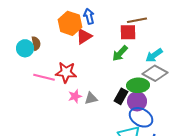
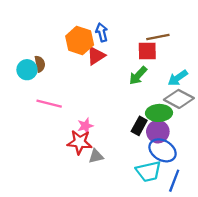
red star: (66, 72) -> (80, 142), moved
gray triangle: (91, 98) -> (96, 156), moved

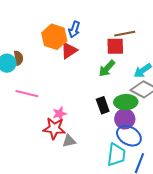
blue arrow: (102, 32) -> (74, 29), turned -147
black rectangle: (139, 126) -> (103, 105), moved, turned -49
cyan trapezoid: (148, 171) -> (116, 155), turned -70

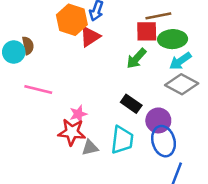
green ellipse: (126, 102) -> (173, 39), moved
black rectangle: (103, 105) -> (131, 104), turned -35
blue ellipse: (129, 136) -> (164, 141), turned 45
cyan trapezoid: (116, 155) -> (122, 140), moved

